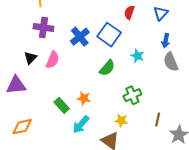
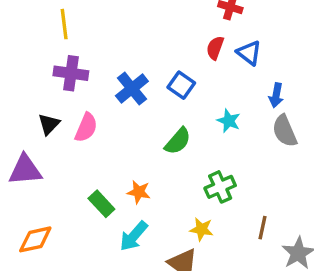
blue triangle: (161, 13) -> (249, 53), moved, turned -35
blue square: (109, 35) -> (181, 85), size x0.7

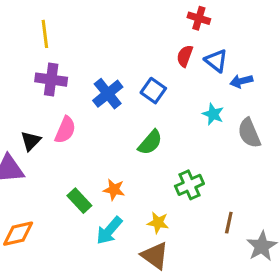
blue arrow: (276, 95) -> (241, 81), moved, turned 65
cyan star: (229, 121) -> (213, 114), moved
black triangle: (49, 124) -> (31, 141), moved
yellow star: (202, 229) -> (158, 223), moved

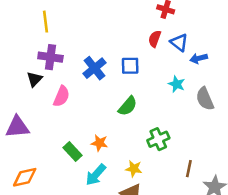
blue square: (153, 91) -> (130, 66), turned -36
black triangle: (31, 141) -> (35, 79), moved

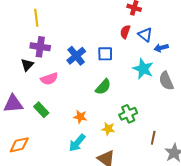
cyan star: (177, 84) -> (143, 69), size x1.5
pink semicircle: (61, 96) -> (49, 79), turned 48
green rectangle: (72, 151) -> (41, 110), moved
yellow star: (134, 169) -> (108, 129), moved

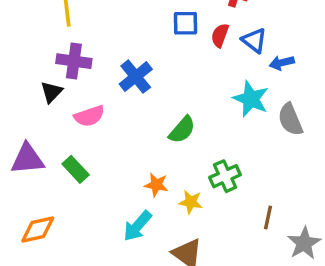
blue square: (105, 54) -> (186, 23), moved
orange star: (80, 117) -> (156, 185), moved

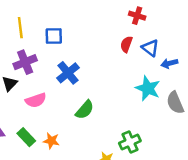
blue square: (186, 23) -> (54, 36), moved
purple cross: (74, 61) -> (25, 62), turned -30
green semicircle: (182, 130) -> (85, 110), moved
orange star: (156, 185) -> (51, 141), moved

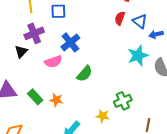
cyan star: (148, 88) -> (138, 56), turned 30
pink semicircle: (36, 100) -> (53, 62), moved

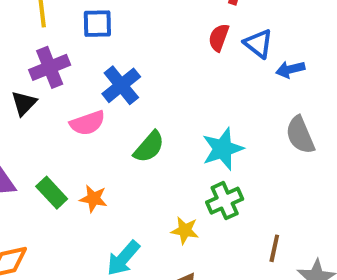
cyan star: (138, 56) -> (223, 149), moved

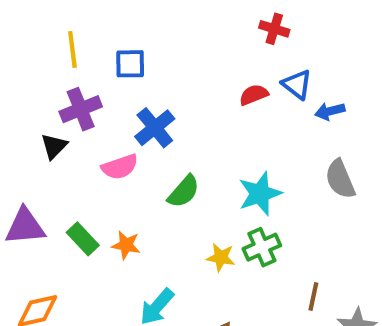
red semicircle: (219, 38) -> (254, 95), moved, turned 48
yellow star: (185, 230) -> (221, 257), moved

